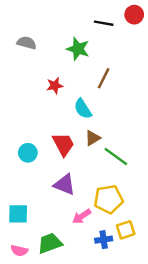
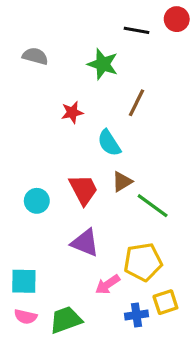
pink semicircle: (19, 251) -> (26, 317), moved

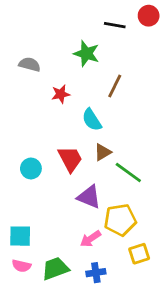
gray semicircle: (35, 56) -> (30, 64), moved
purple triangle: (85, 243) -> (89, 197), moved
blue cross: (136, 315) -> (96, 273), moved

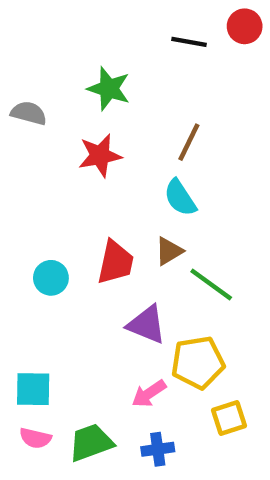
green star: (86, 54) -> (109, 89), moved
gray semicircle: (30, 64) -> (29, 113), moved
red star: (61, 94) -> (100, 155), size x1.4
cyan semicircle: (92, 120) -> (180, 198), moved
red trapezoid: (70, 159) -> (116, 262), turned 40

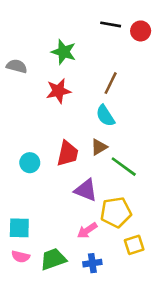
red circle: (245, 26) -> (141, 31), moved

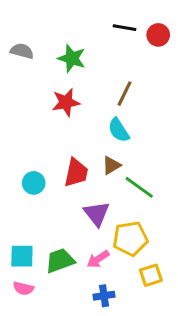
gray semicircle: (17, 66) -> (22, 51), moved
purple triangle: (86, 190) -> (97, 214), turned 30
green trapezoid: (53, 259) -> (60, 261), moved

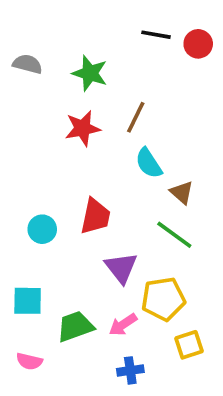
brown line: (125, 94) -> (136, 117), moved
brown triangle: (111, 165) -> (182, 192), moved, turned -48
cyan square: (22, 256) -> (28, 301), moved

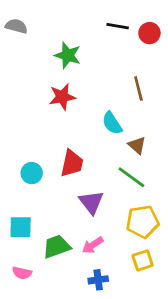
gray semicircle: (28, 64) -> (16, 26), moved
brown line: (136, 117) -> (138, 89), moved, turned -40
yellow pentagon: (163, 299) -> (143, 222), moved

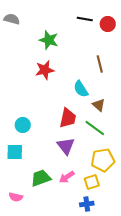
red trapezoid: (72, 163) -> (68, 118), moved
cyan square: (21, 227) -> (15, 152), moved
yellow square: (143, 260) -> (92, 182), moved
blue cross: (98, 280) -> (87, 204), moved

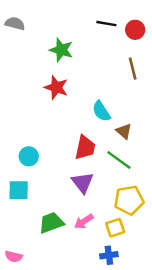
brown line: (100, 64) -> (133, 69), moved
red star: (45, 70) -> (56, 87), turned 30
pink semicircle: (16, 197) -> (14, 257), moved

